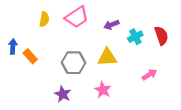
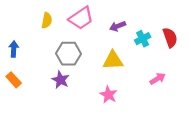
orange rectangle: (30, 56) -> (14, 80), moved
gray hexagon: (74, 63) -> (68, 54), moved
purple star: (63, 94) -> (60, 80), moved

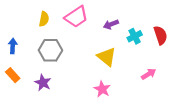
gray hexagon: (68, 54) -> (50, 50), moved
yellow triangle: (113, 60) -> (107, 57), turned 42
purple star: (60, 80) -> (43, 83), moved

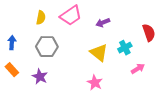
cyan cross: (135, 36) -> (125, 48), moved

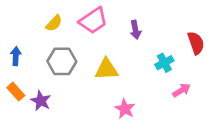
yellow semicircle: (41, 18) -> (54, 23), turned 32
purple arrow: (103, 23) -> (135, 30), turned -80
yellow triangle: (99, 53) -> (107, 69), moved, turned -42
purple star: (40, 77) -> (41, 101), moved

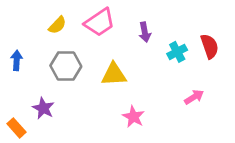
cyan cross: (164, 63) -> (177, 52), moved
orange rectangle: (16, 92) -> (17, 128), moved

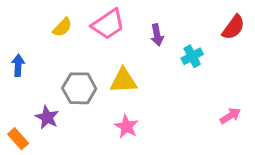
red semicircle: (210, 46) -> (233, 27), moved, turned 55
gray hexagon: (66, 66) -> (79, 88), moved
pink arrow: (194, 97) -> (230, 116), moved
pink star: (133, 117) -> (126, 126), moved

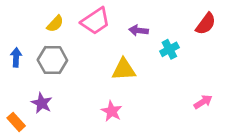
purple arrow: (157, 35) -> (139, 30), turned 108
yellow triangle: (123, 81) -> (124, 69), moved
gray hexagon: (79, 88) -> (52, 60), moved

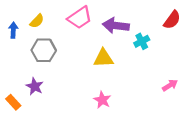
yellow semicircle: (55, 24) -> (37, 21), moved
purple arrow: (139, 30) -> (116, 26), size x1.6
blue arrow: (16, 57) -> (13, 30), moved
pink star: (112, 111) -> (102, 100), moved

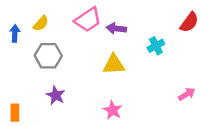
purple arrow: (116, 26) -> (116, 28), moved, size x0.7
purple star: (35, 86) -> (56, 95), moved
orange rectangle: (13, 102) -> (15, 113), turned 42

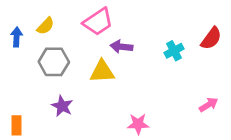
red semicircle: (189, 22) -> (211, 38), moved
purple arrow: (116, 28) -> (121, 47), moved
yellow triangle: (114, 64) -> (102, 72), moved
pink star: (113, 110) -> (138, 124), moved, turned -30

